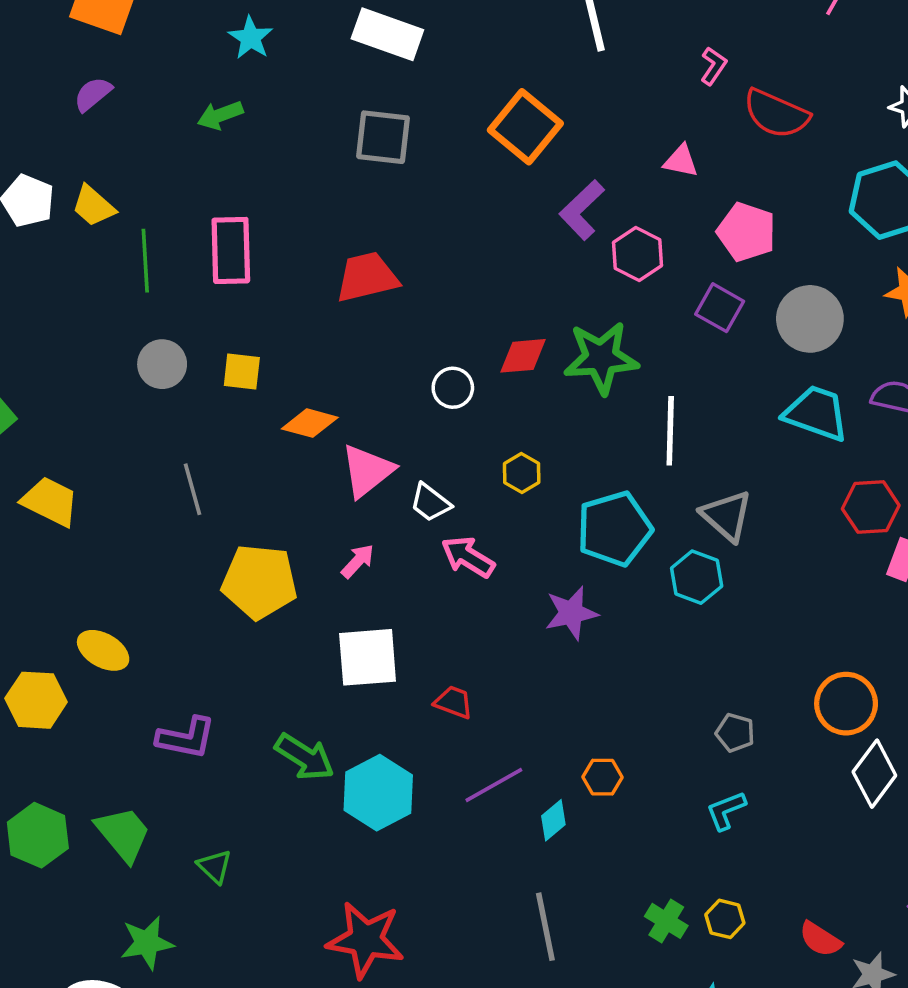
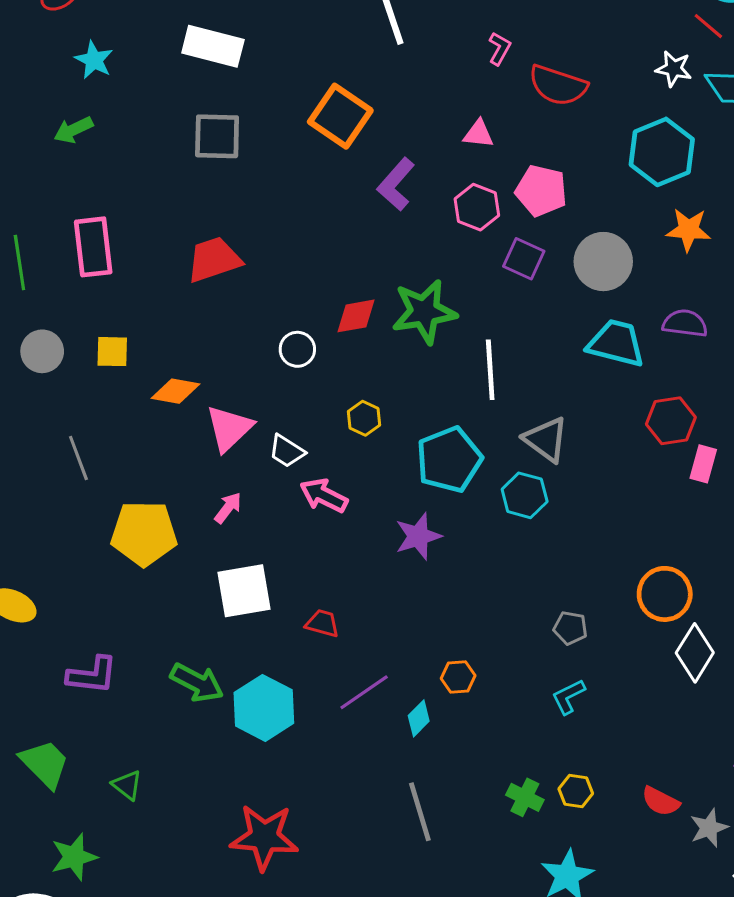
pink hexagon: (638, 254) -> (477, 207), moved

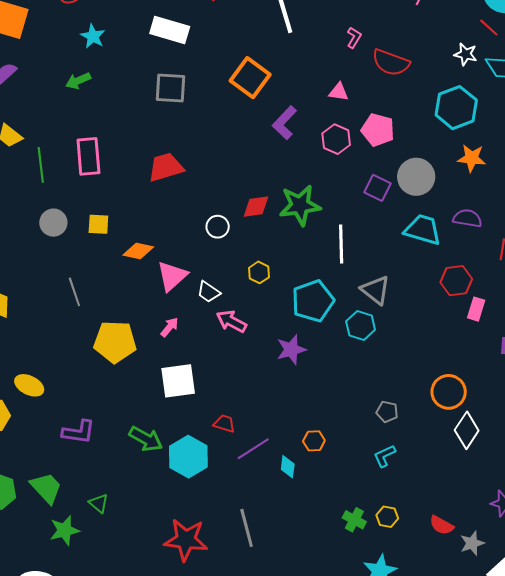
purple square: (524, 259) -> (377, 188), moved
red trapezoid: (322, 623) -> (224, 424), moved
cyan diamond: (419, 718) -> (288, 467), turned -40
gray line: (420, 812) -> (247, 528), moved
green star: (74, 857) -> (65, 530), moved

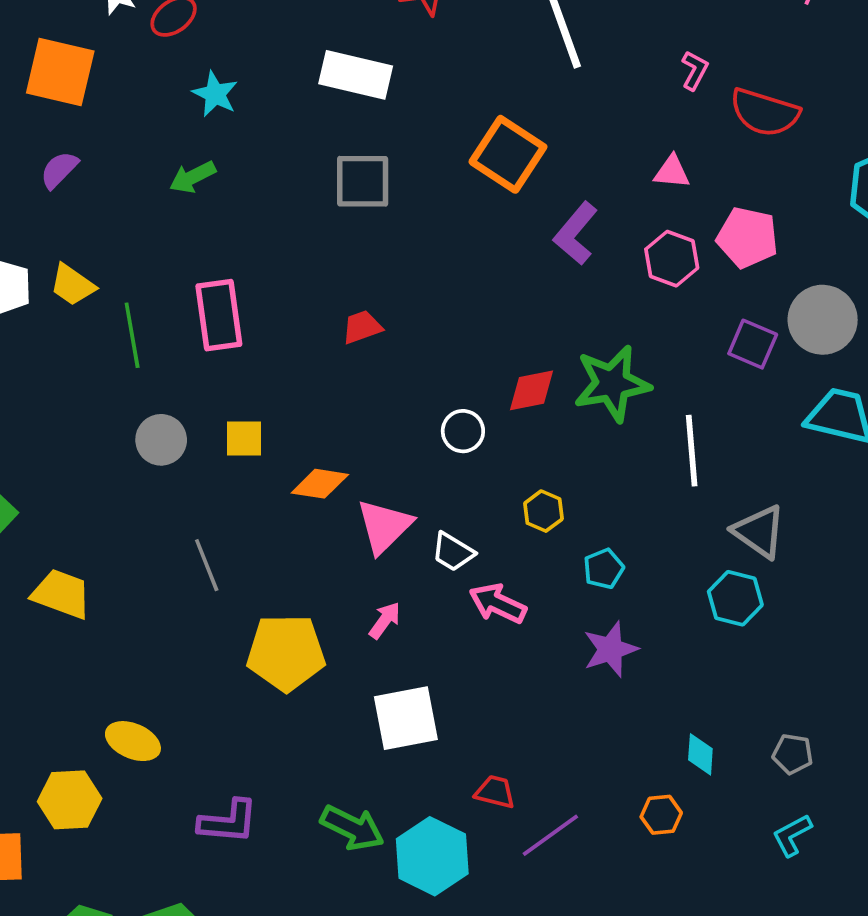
red trapezoid: (166, 167) -> (362, 327), size x0.6
cyan pentagon: (313, 301) -> (604, 569), moved, size x0.5
cyan diamond: (288, 467) -> (700, 754), moved

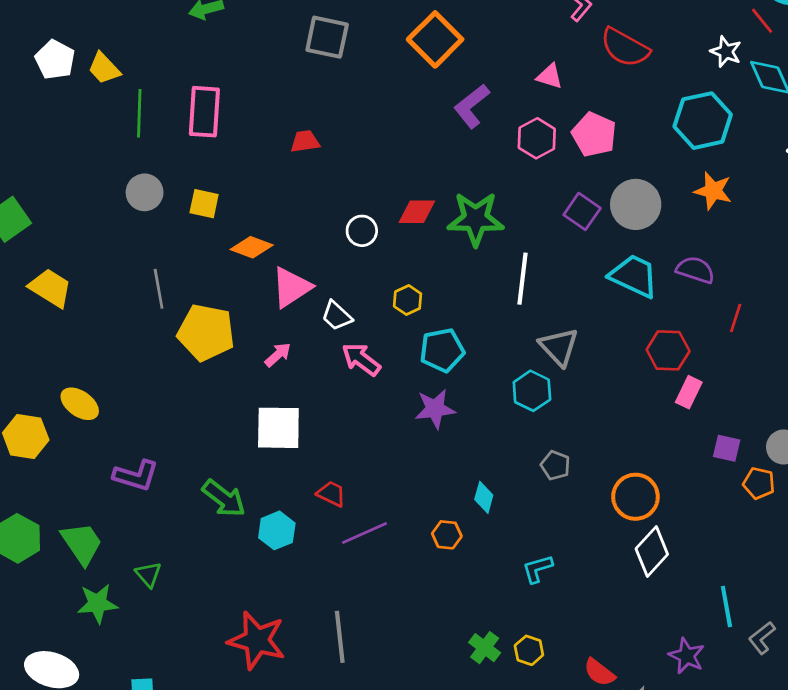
cyan pentagon: (604, 569) -> (442, 350), size x1.5
yellow pentagon: (286, 653) -> (206, 332), moved
gray pentagon: (793, 754) -> (555, 465), moved
cyan hexagon: (432, 856) -> (277, 530), size x0.7

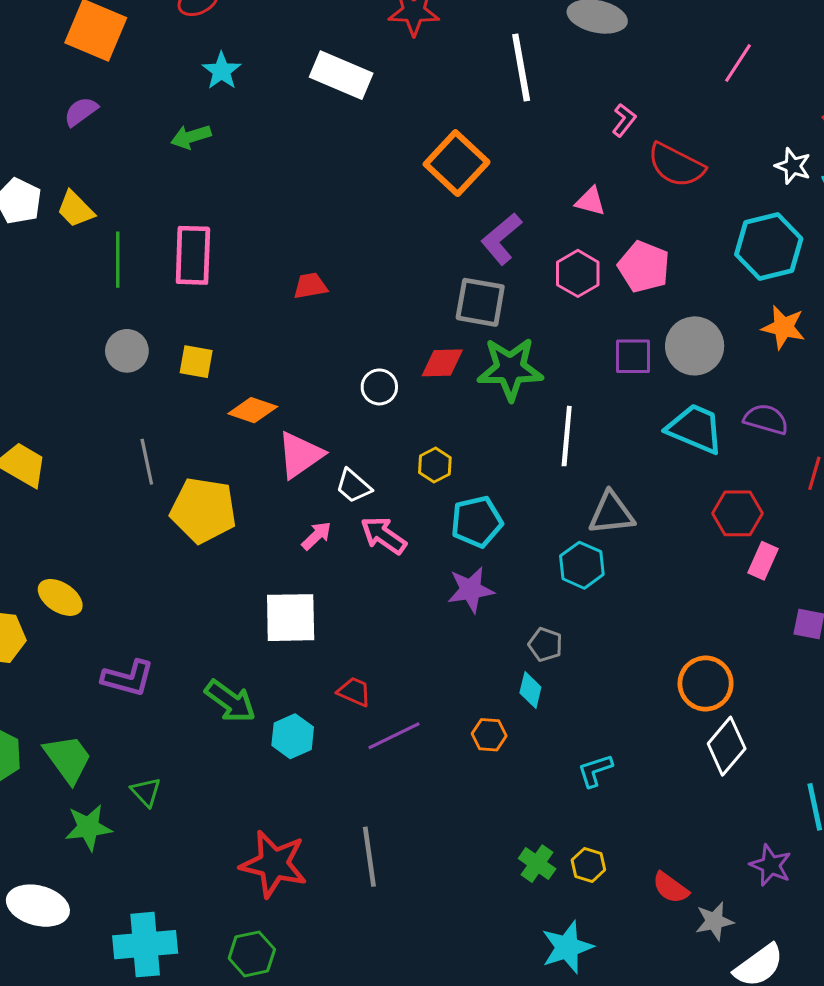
gray square: (327, 37) -> (480, 302), moved
purple square: (582, 211) -> (633, 356), turned -33
gray triangle: (559, 347) -> (611, 513), turned -51
pink arrow: (278, 355) -> (316, 536), moved
gray pentagon: (555, 465) -> (545, 645), moved

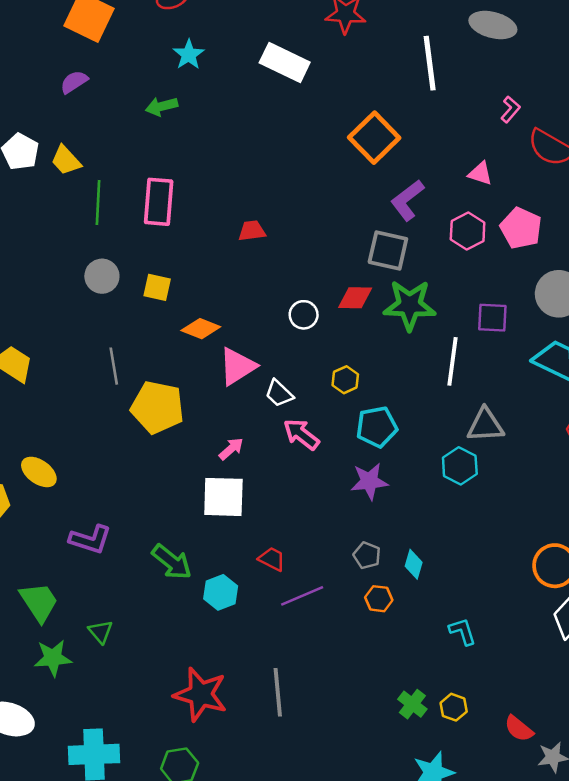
purple square: (633, 356) -> (492, 318), moved
pink arrow: (316, 536) -> (231, 449), moved
gray pentagon: (545, 645) -> (367, 555), moved
cyan L-shape: (595, 770) -> (463, 631), turned 88

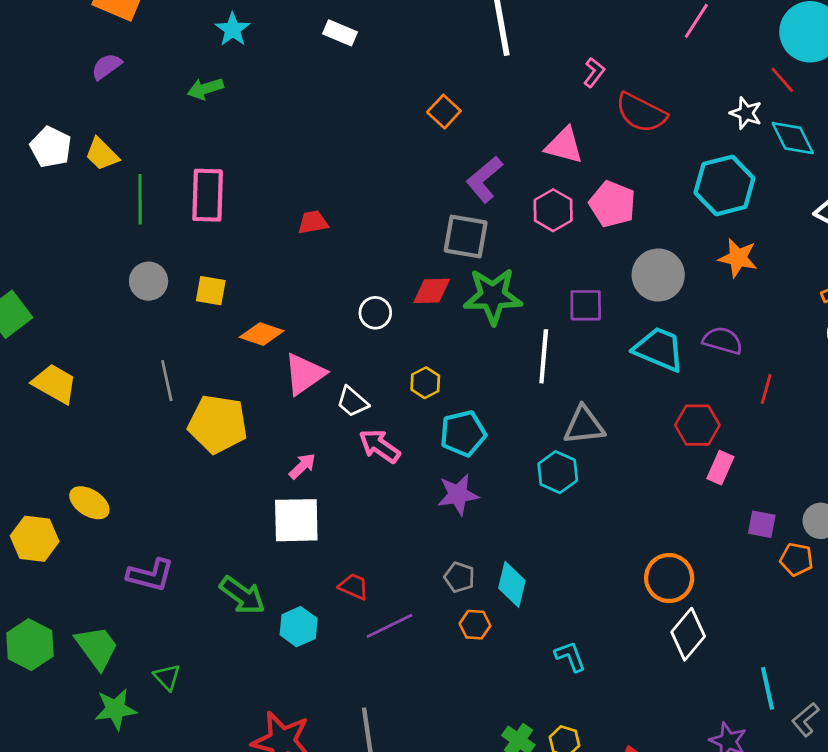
white rectangle: (285, 62) -> (340, 33), size x0.6
orange square: (374, 138) -> (444, 112), size x0.6
pink triangle: (480, 173) -> (564, 145), size x1.4
cyan diamond: (414, 564) -> (512, 584), size x1.4

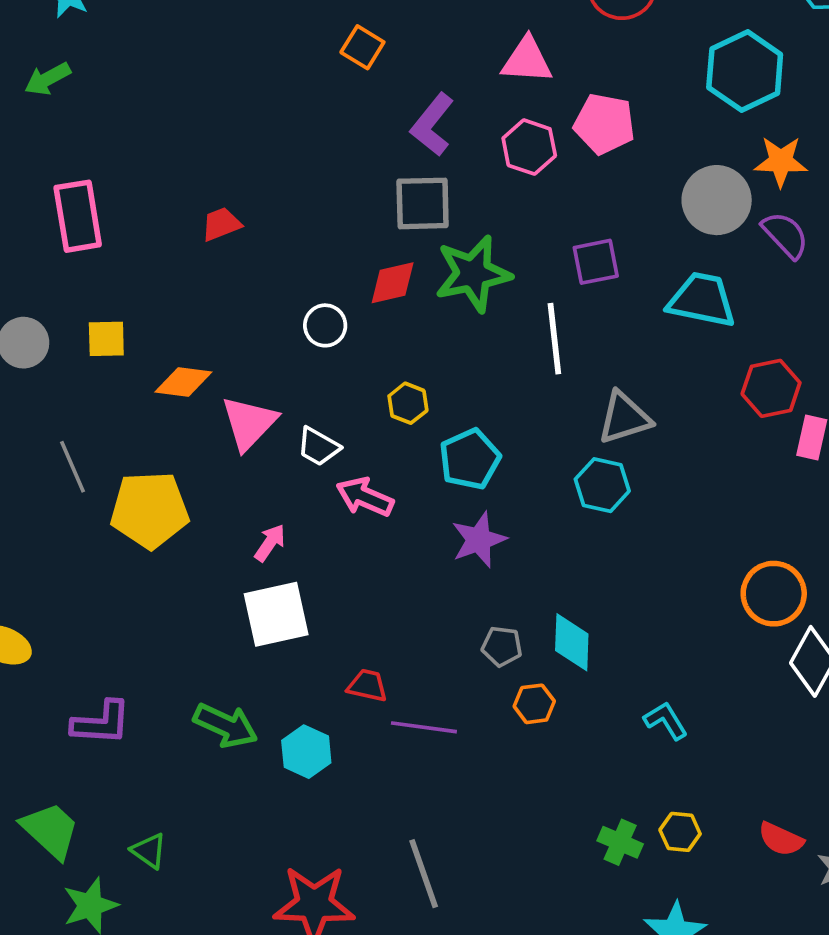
gray circle: (658, 275) -> (717, 200), moved
purple semicircle: (723, 341) -> (785, 235), moved, turned 42
purple line: (390, 626) -> (424, 727), turned 45

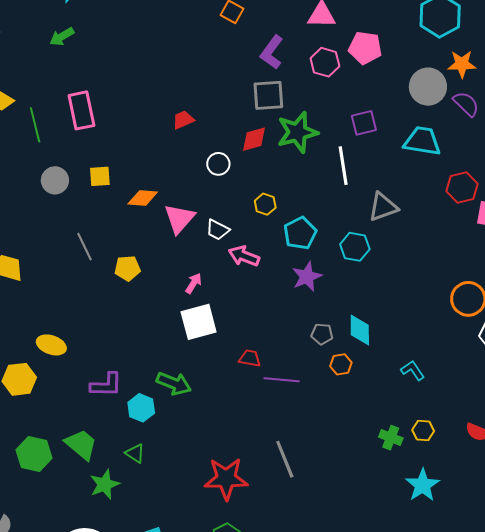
red trapezoid: (221, 224) -> (183, 120), moved
cyan hexagon: (602, 485) -> (355, 247), moved
yellow pentagon: (150, 510) -> (127, 268), size x0.6
cyan hexagon: (306, 752) -> (141, 408), moved

